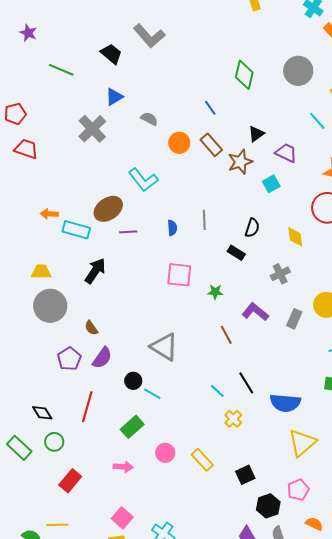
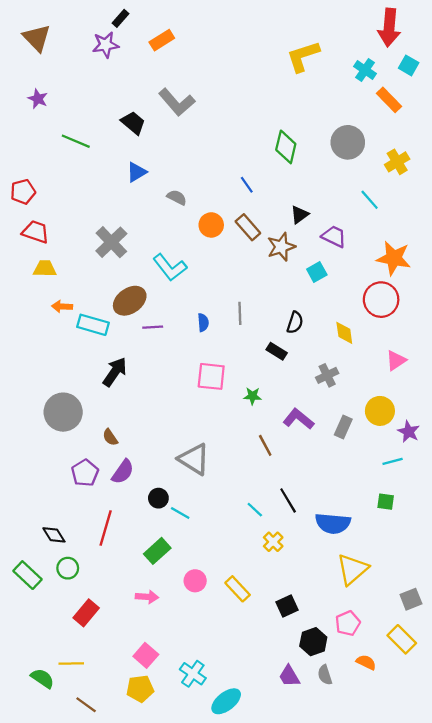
gray cross: (92, 129) -> (111, 242), moved
yellow trapezoid: (41, 272) -> (45, 269), moved

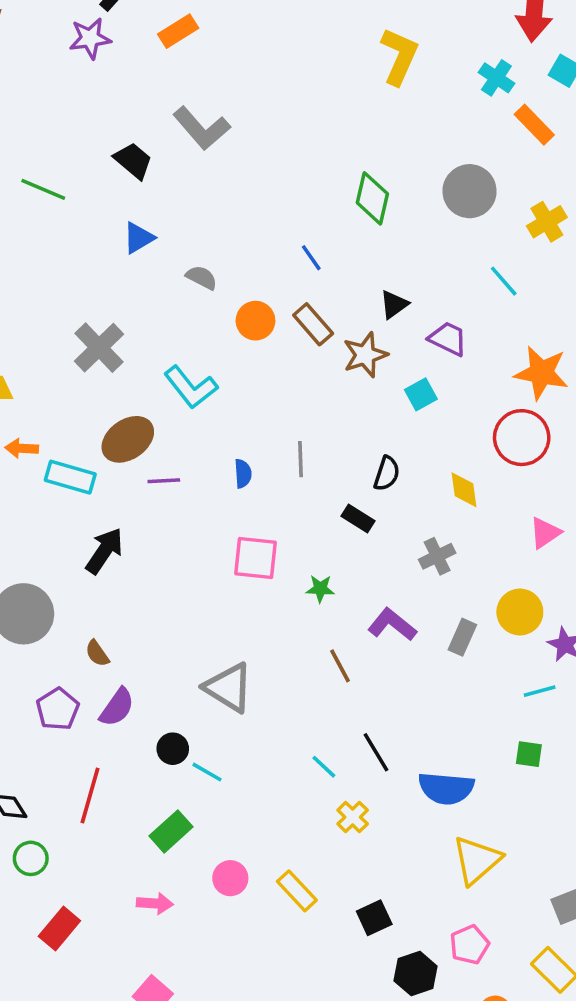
yellow L-shape: (303, 56) -> (399, 56), turned 132

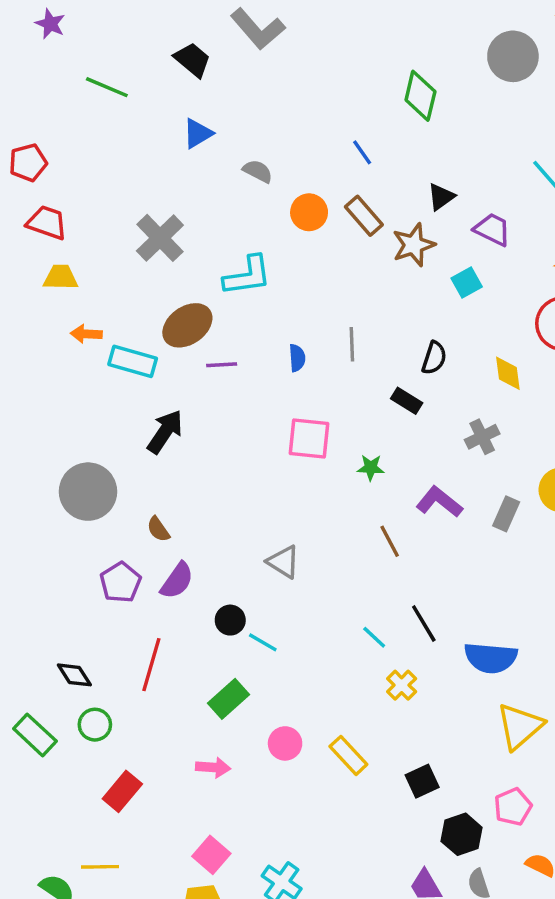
gray circle: (470, 191) -> (513, 56), moved
cyan L-shape: (191, 387) -> (247, 276), turned -60
gray triangle: (229, 688) -> (283, 562), size x0.7

